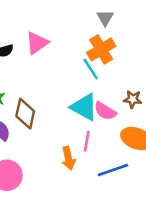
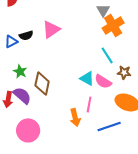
orange cross: (101, 49) -> (113, 25), moved
cyan line: (91, 69) -> (107, 55), moved
cyan triangle: (84, 107) -> (87, 78), size x0.7

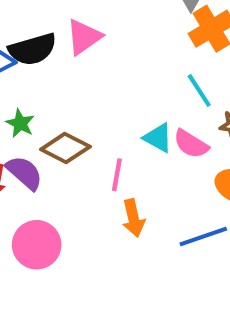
black semicircle: (26, 35) -> (33, 49), size x1.6
brown diamond: (42, 83) -> (65, 148), turned -75
pink line: (89, 104) -> (117, 175), moved

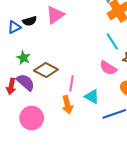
black semicircle: (33, 49) -> (30, 21), size x0.6
cyan triangle: (158, 138) -> (92, 97), moved
orange arrow: (133, 218) -> (67, 105), moved

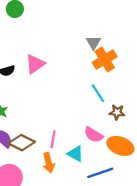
pink semicircle: (108, 68) -> (93, 135), moved
brown diamond: (46, 70) -> (22, 143), moved

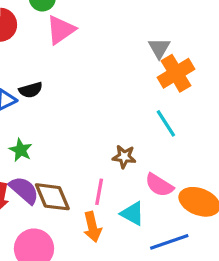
pink triangle: (35, 64) -> (61, 30), moved
brown star: (117, 112) -> (124, 157), moved
brown diamond: (22, 143) -> (52, 197), turned 40

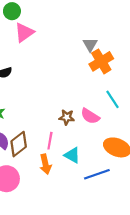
cyan line: (166, 123) -> (112, 99), moved
pink semicircle: (159, 185) -> (90, 116), moved
brown diamond: (52, 197) -> (19, 144), turned 75

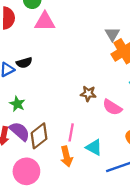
pink triangle: (24, 32) -> (45, 21), turned 35
brown star: (67, 117) -> (88, 94), moved

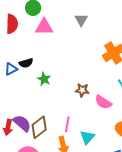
gray triangle: (112, 34) -> (81, 20), moved
green star: (17, 104) -> (44, 79), moved
cyan triangle: (94, 147) -> (87, 137), turned 42

